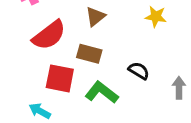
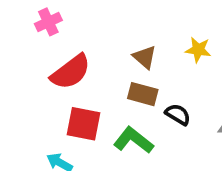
brown triangle: (95, 17) -> (145, 57), moved, turned -40
brown rectangle: (89, 54) -> (143, 94), moved

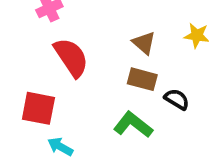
red semicircle: (71, 72) -> (71, 57), turned -87
red square: (84, 124) -> (38, 108), moved

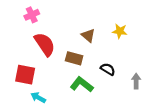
brown rectangle: (142, 79) -> (74, 58), moved

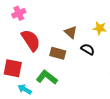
black semicircle: (108, 69) -> (88, 49), moved
green L-shape: (82, 84) -> (47, 77), moved

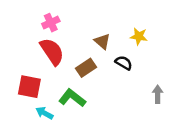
pink cross: (19, 13) -> (51, 23), moved
brown rectangle: (58, 53) -> (86, 68), turned -49

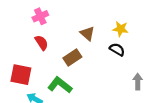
red semicircle: (52, 51) -> (41, 43), size x0.6
black semicircle: (124, 63) -> (117, 49), moved

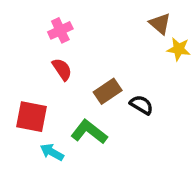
brown triangle: (87, 33) -> (160, 24), moved
black semicircle: (117, 49) -> (141, 105), moved

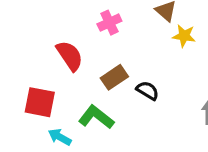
pink cross: (60, 30) -> (109, 23), moved
red semicircle: (62, 69) -> (70, 56), size x1.4

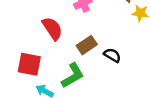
green L-shape: (96, 117) -> (73, 76), turned 112

